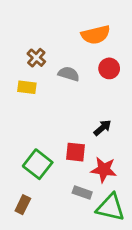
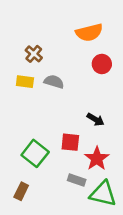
gray semicircle: (69, 74) -> (54, 82), moved
black arrow: (102, 128) -> (96, 119), turned 72
red star: (104, 170) -> (97, 159), turned 30

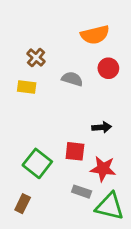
gray semicircle: (54, 82) -> (72, 79), moved
black arrow: (96, 119) -> (102, 127), turned -36
red star: (97, 159) -> (103, 169), turned -30

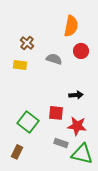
orange semicircle: (95, 35) -> (71, 26), turned -65

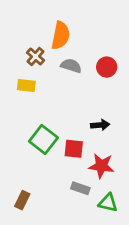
orange semicircle: (71, 26) -> (61, 35), moved
gray semicircle: (54, 59) -> (71, 66), moved
green square: (28, 122) -> (43, 139), moved
green triangle: (82, 154) -> (108, 203), size x0.7

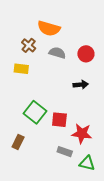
orange semicircle: (61, 35) -> (49, 28), turned 95
black arrow: (100, 125) -> (81, 85), moved
brown rectangle: (22, 200) -> (18, 142), moved

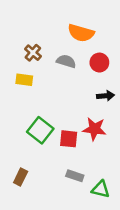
orange semicircle: (49, 28) -> (81, 33), moved
black arrow: (81, 85) -> (106, 96), moved
red star: (82, 134) -> (94, 129), moved
brown rectangle: (18, 142) -> (21, 177), moved

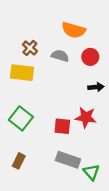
yellow rectangle: (24, 80) -> (22, 73), size x1.5
green square: (40, 130) -> (21, 118), moved
gray rectangle: (75, 176) -> (68, 160), size x1.5
green triangle: (101, 189) -> (91, 172), turned 36

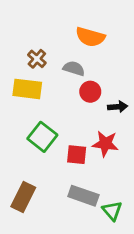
red circle: (90, 57) -> (90, 92), moved
green square: (21, 118) -> (42, 137), moved
brown rectangle: (19, 161) -> (23, 197), size x1.5

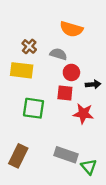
green square: (42, 137) -> (33, 108), turned -30
red square: (77, 155) -> (65, 93), moved

